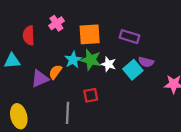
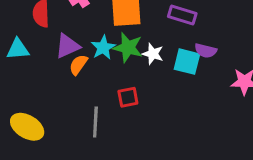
cyan square: (133, 70) -> (187, 62), turned -36
purple triangle: (40, 79) -> (67, 46), moved
yellow ellipse: (19, 116) -> (27, 127), turned -45

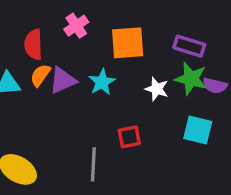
green star: (128, 48) -> (191, 79), moved
cyan square: (187, 62) -> (198, 130), moved
orange semicircle: (78, 65) -> (40, 75), moved

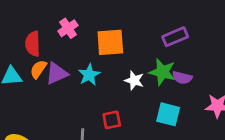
purple rectangle: (189, 46) -> (175, 37), moved, turned -40

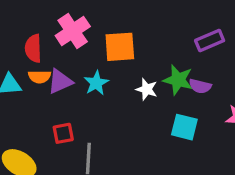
pink cross: (68, 28) -> (73, 31), size x1.5
purple rectangle: (175, 37) -> (210, 41), moved
orange semicircle: (38, 69) -> (40, 77), turned -126
red square: (112, 120) -> (63, 133), moved

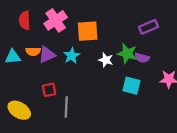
red semicircle: (33, 48) -> (25, 20), moved

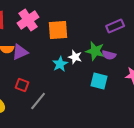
cyan star: (72, 56) -> (60, 64), moved
red square: (49, 90) -> (22, 85), turned 32
gray line: (66, 107) -> (38, 101), turned 36

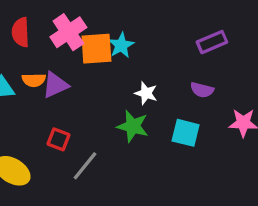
orange square: (58, 30) -> (96, 49), moved
green star: (95, 51) -> (133, 126), moved
cyan star: (60, 64) -> (121, 45), moved

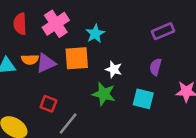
orange square: (96, 49) -> (77, 58), moved
purple semicircle: (202, 90) -> (156, 67), turned 91

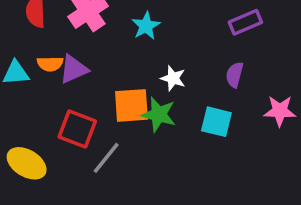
orange square: (77, 58) -> (131, 105), moved
red square: (48, 104) -> (77, 129), size x1.5

